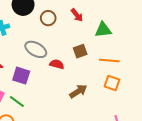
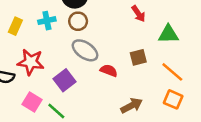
brown circle: (48, 18) -> (78, 21), moved
orange line: (109, 60) -> (172, 72), turned 30
purple square: (21, 76) -> (64, 80), turned 30

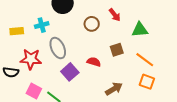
brown circle: (78, 21) -> (92, 24), moved
yellow rectangle: (15, 26) -> (17, 31), turned 64
gray ellipse: (85, 50) -> (58, 48), moved, turned 35
purple square: (64, 80) -> (70, 72), moved

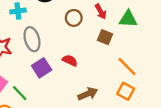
green triangle: (140, 30) -> (128, 19), moved
brown square: (117, 50) -> (105, 37), moved, turned 32

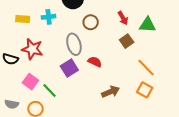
brown circle: (74, 18) -> (91, 22), moved
brown square: (105, 37) -> (127, 41), turned 32
gray ellipse: (32, 39) -> (74, 44), moved

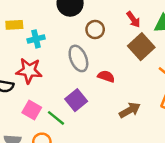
cyan cross: (49, 17) -> (36, 39), moved
yellow rectangle: (23, 19) -> (14, 25), moved
brown square: (127, 41) -> (141, 47), size x1.5
purple square: (69, 68) -> (76, 100), moved

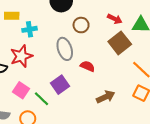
red arrow: (133, 19) -> (115, 19), turned -32
red star: (29, 71) -> (21, 56), turned -30

